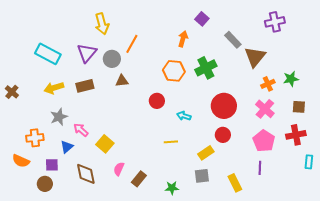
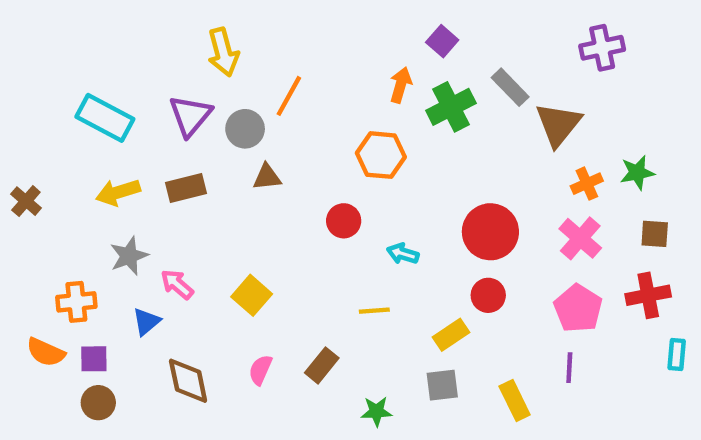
green cross: (206, 68) -> (451, 107), moved
yellow square: (105, 144) -> (252, 295), moved
purple square: (52, 165) -> (94, 359), moved
brown rectangle: (139, 179) -> (322, 365), moved

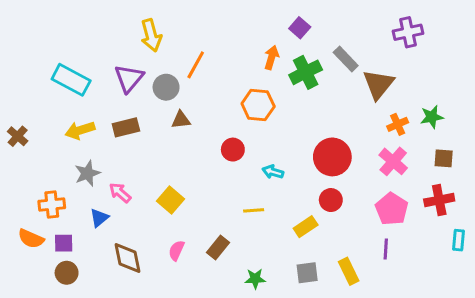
gray square: (442, 385) -> (307, 273), moved

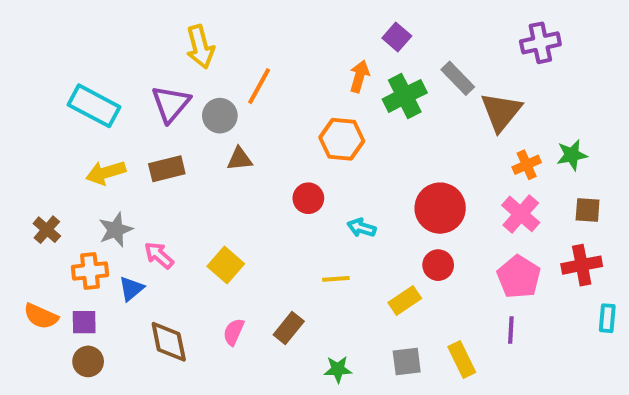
brown cross: (18, 136) -> (47, 230), moved
orange cross: (52, 204) -> (90, 271), moved

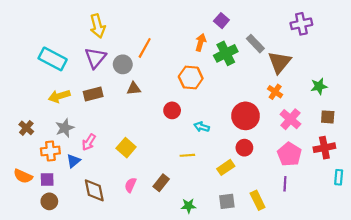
yellow arrow: (200, 47) -> (98, 26), moved
orange cross: (527, 165) -> (275, 92), moved, turned -32
pink arrow: (159, 255) -> (89, 142), turned -98

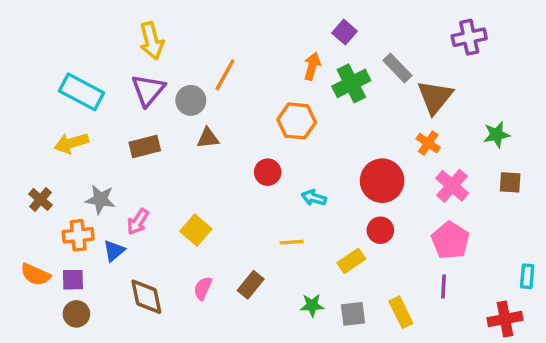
yellow arrow: (59, 96) -> (71, 143), moved
gray star: (65, 128) -> (100, 199), turned 30
red cross: (324, 148) -> (505, 319), moved
green star: (189, 206) -> (312, 305), moved

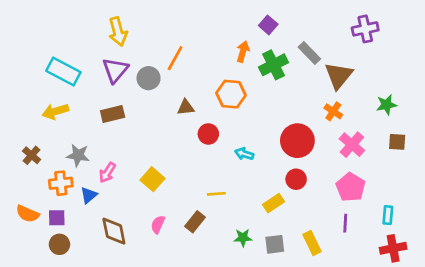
brown triangle: (208, 138) -> (186, 107), moved
yellow line: (292, 242) -> (216, 194), moved
cyan rectangle: (527, 276) -> (388, 215), moved

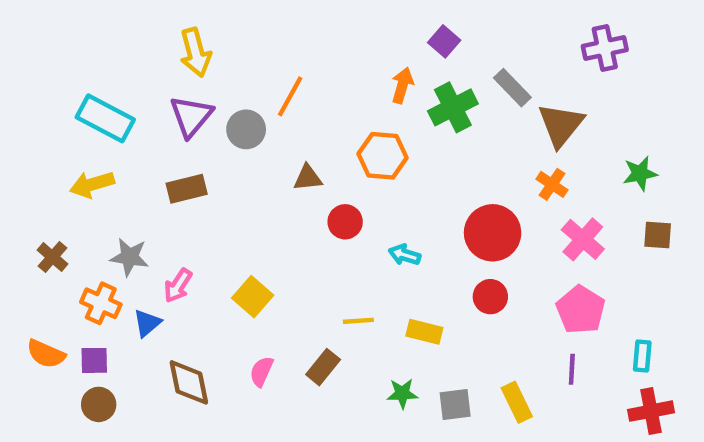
orange cross: (61, 183) -> (101, 303), turned 30
yellow rectangle: (273, 203) -> (424, 332), moved, turned 48

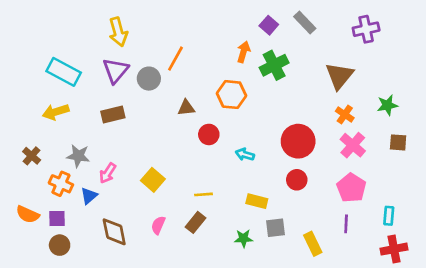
gray rectangle: (512, 88) -> (305, 23), moved
orange cross: (552, 184) -> (345, 115), moved
yellow line: (358, 321) -> (203, 194), moved
gray square: (455, 404) -> (275, 228), moved

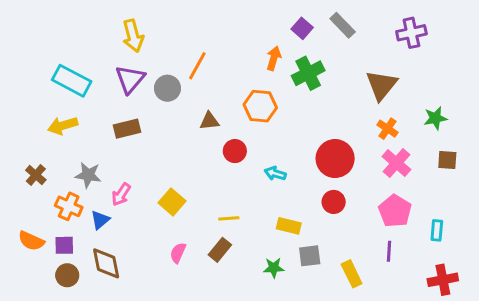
cyan rectangle: (389, 216) -> (437, 230), moved
brown diamond: (114, 232) -> (106, 263), moved

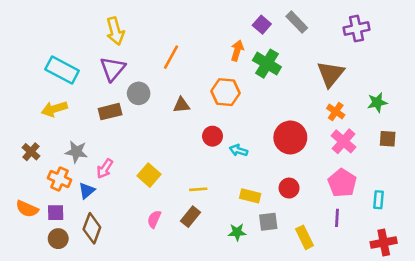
green cross: (308, 73) -> (267, 64), turned -32
gray circle: (167, 88) -> (139, 93), moved
red circle: (235, 151) -> (213, 136), moved
red circle: (334, 202) -> (289, 188), moved
brown diamond: (106, 263) -> (92, 228), turned 32

